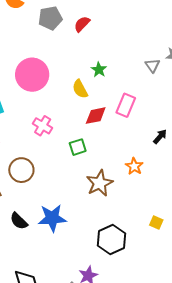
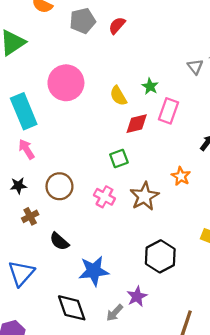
green star: (99, 70) -> (150, 86), moved
pink cross: (43, 126) -> (104, 197), moved
blue star: (52, 218) -> (94, 271), moved

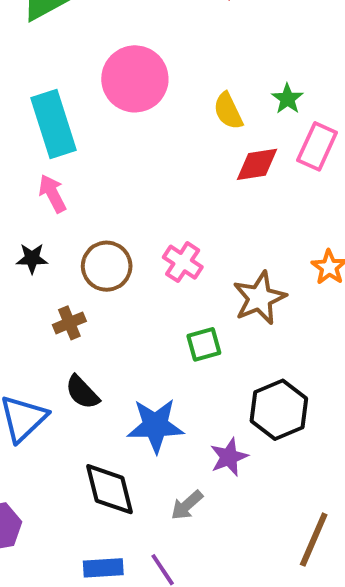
green square: (119, 159) -> (204, 344), moved
pink cross: (104, 197) -> (183, 262), moved
brown cross: (30, 216) -> (69, 323), moved
black semicircle: (59, 241) -> (82, 392), moved
purple star: (137, 296) -> (229, 457), moved

